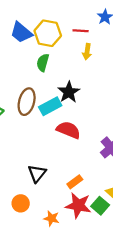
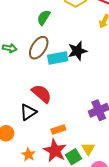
green semicircle: (43, 63) -> (44, 17), moved
red semicircle: (69, 130) -> (42, 94), moved

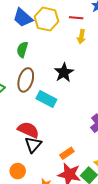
cyan rectangle: (58, 58) -> (46, 99), moved, turned 54
red semicircle: (42, 94) -> (28, 130), moved

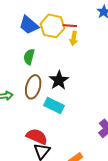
red line: (76, 18) -> (70, 26), moved
yellow arrow: (81, 37) -> (74, 38), moved
black star: (64, 72) -> (59, 80), moved

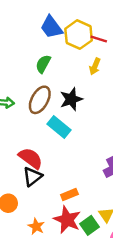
yellow arrow: (74, 38) -> (95, 66), moved

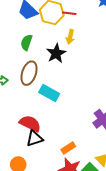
black star: (71, 99) -> (56, 53), moved
black triangle: (33, 176) -> (35, 139), turned 30

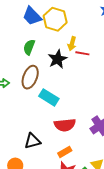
red line: (69, 13) -> (82, 53), moved
red semicircle: (30, 123) -> (65, 125), moved, turned 145

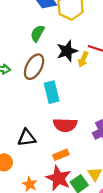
yellow arrow: (72, 44) -> (83, 59), moved
cyan rectangle: (49, 97) -> (52, 92), turned 36

